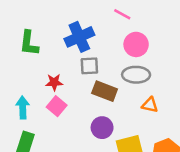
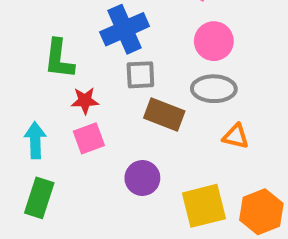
green L-shape: (29, 43) -> (59, 59), moved
pink square: (57, 106) -> (89, 138), turned 30
purple circle: (102, 128) -> (142, 178), moved

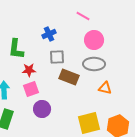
blue cross: (125, 29) -> (49, 34), size x0.6
purple circle: (142, 178) -> (42, 109), moved

